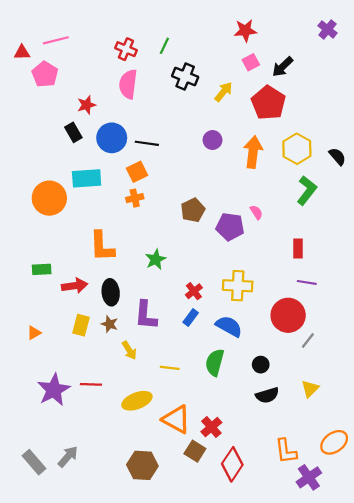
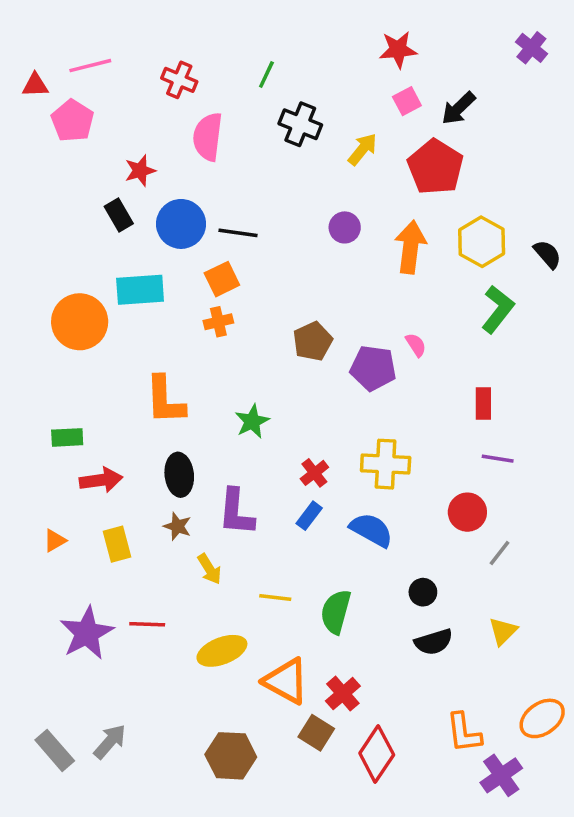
red cross: (126, 49) -> (179, 80), moved
red arrow: (74, 286) -> (101, 480), moved
red circle: (288, 315) -> (467, 512), size x0.7
yellow rectangle: (81, 325) -> (117, 544), moved, turned -30
green semicircle: (215, 362) -> (336, 612), moved

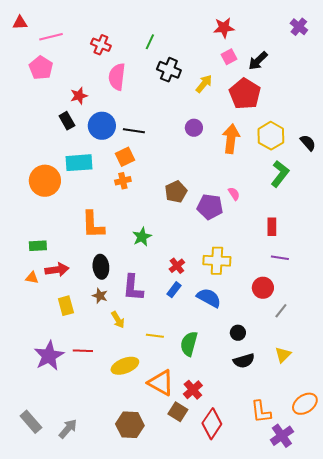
red triangle: (35, 85) -> (20, 23), moved
orange triangle: (55, 541) -> (32, 278), moved, turned 40
gray arrow: (110, 742) -> (68, 429), moved

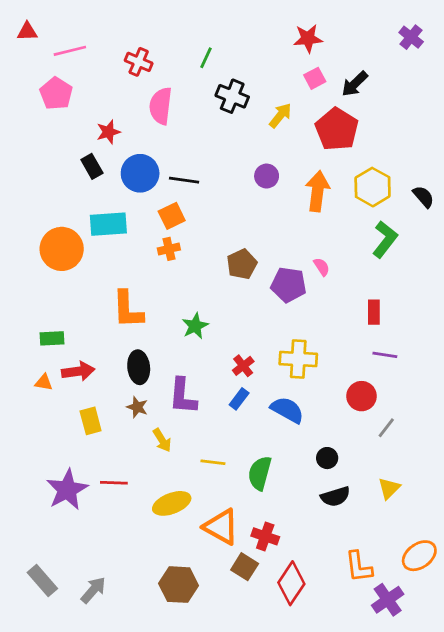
red cross: (193, 390) -> (265, 536), turned -30

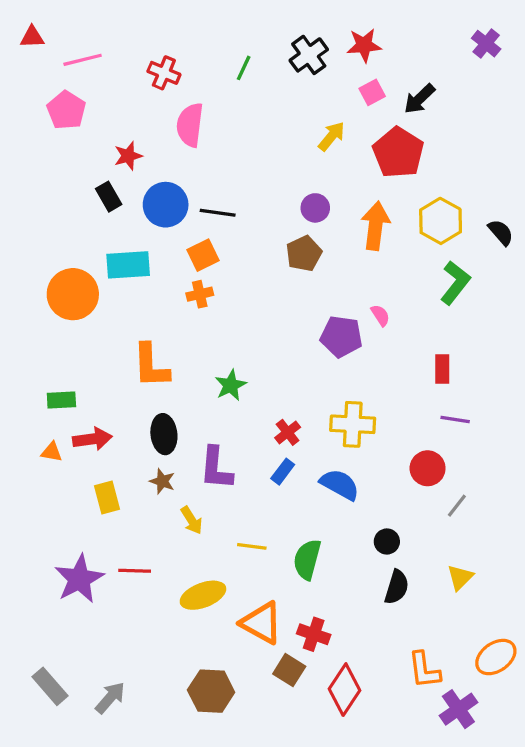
black cross: (232, 96) -> (309, 55), moved, turned 32
brown pentagon: (242, 264) -> (304, 253), moved
black semicircle: (335, 497) -> (397, 587), turned -56

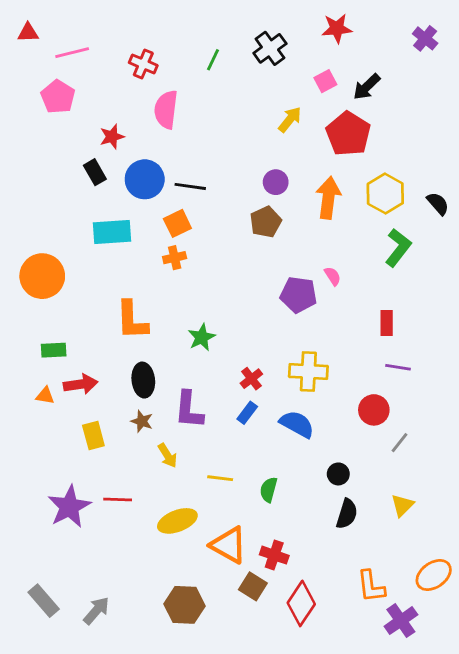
red star: (364, 45) -> (337, 28), moved
orange circle: (73, 294) -> (42, 276), moved
green semicircle: (307, 559) -> (269, 490), size x0.7

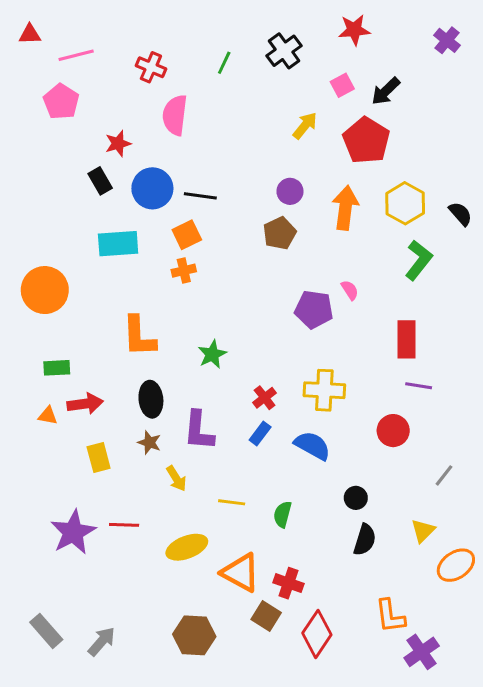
red rectangle: (387, 323) -> (407, 339), size x1.4
gray line: (399, 443) -> (444, 475), moved
orange ellipse: (434, 575) -> (456, 565), moved

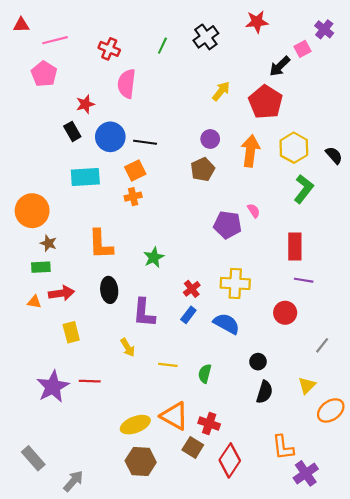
pink square: (342, 85) -> (303, 49), moved
brown star: (149, 443) -> (48, 243), moved
yellow ellipse: (187, 547) -> (135, 425), moved
gray arrow: (102, 641) -> (73, 481), moved

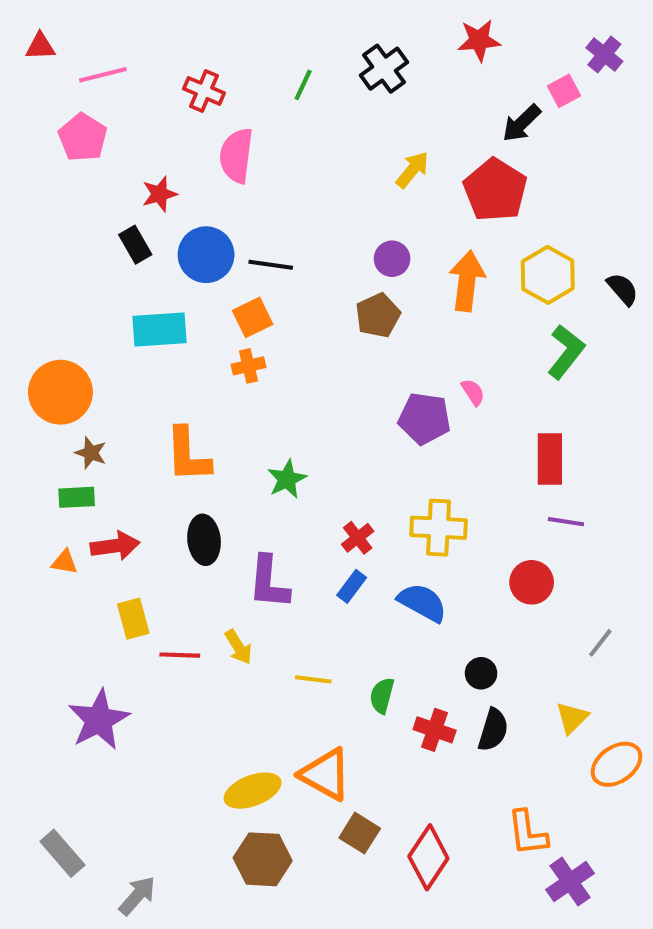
red line: (90, 381) -> (180, 655), moved
red cross: (209, 424) -> (435, 730), moved

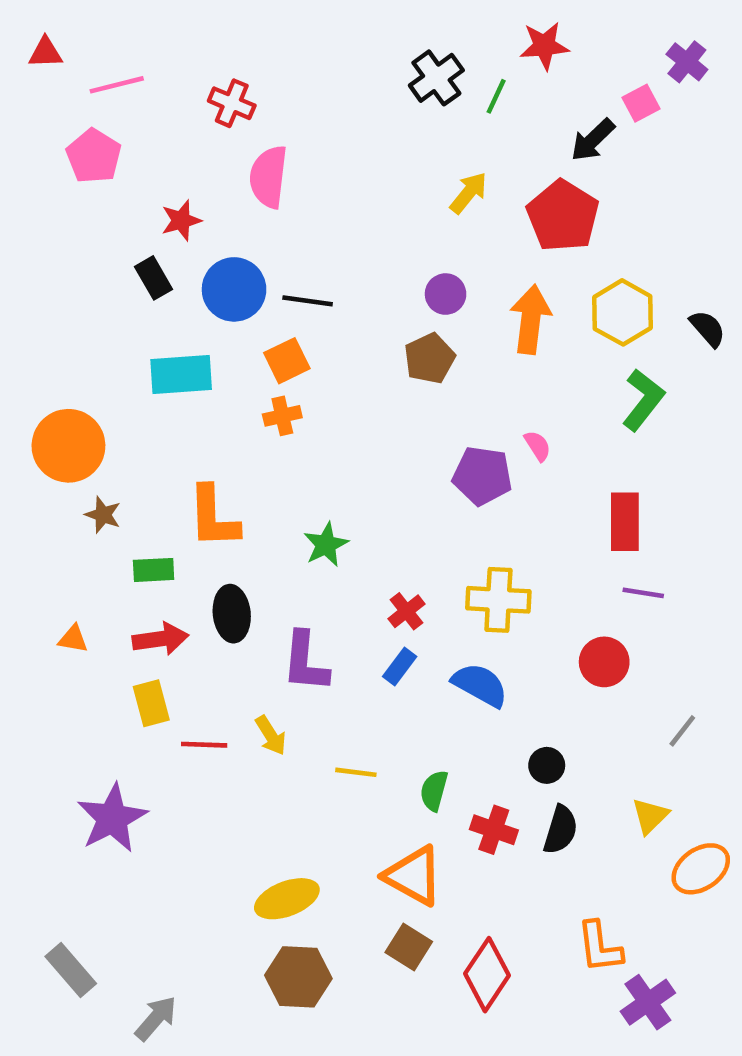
green line: (303, 85) -> (496, 96), moved
green rectangle: (77, 497) -> (154, 570), moved
red arrow: (115, 546) -> (160, 639), moved
orange triangle: (325, 774) -> (413, 876), moved

